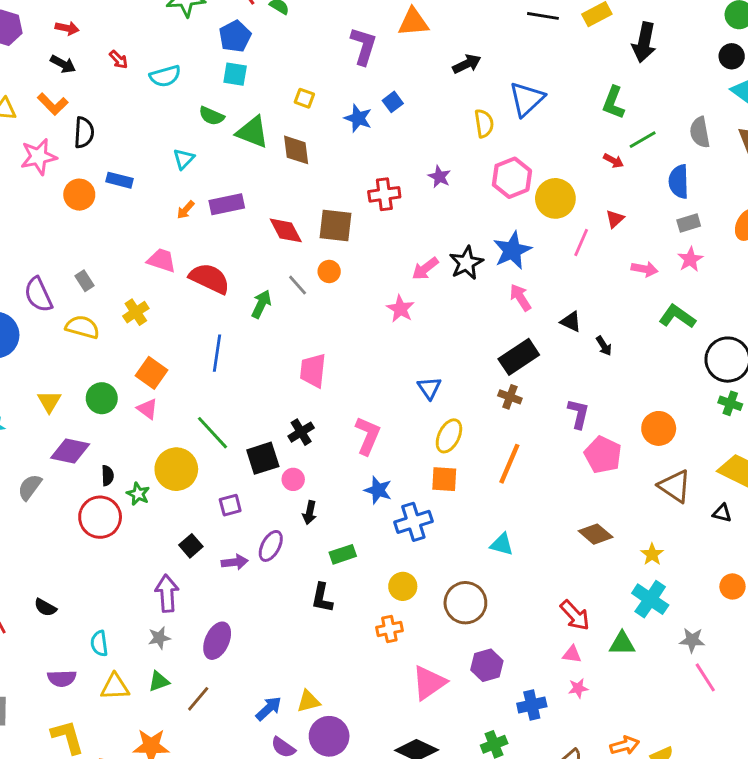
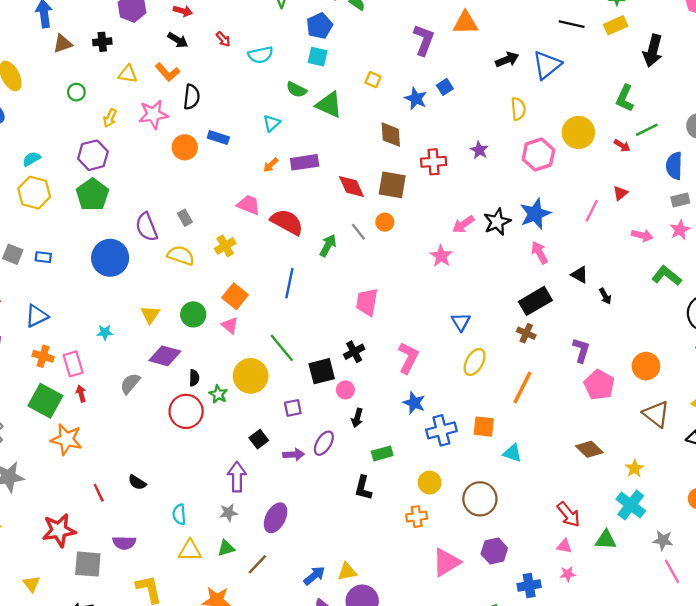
blue triangle: (527, 99) -> (547, 65), moved
brown diamond: (296, 150) -> (391, 135), moved
yellow circle: (555, 198) -> (578, 132), moved
orange square: (444, 479) -> (484, 427), moved
purple semicircle: (62, 678) -> (124, 543), moved

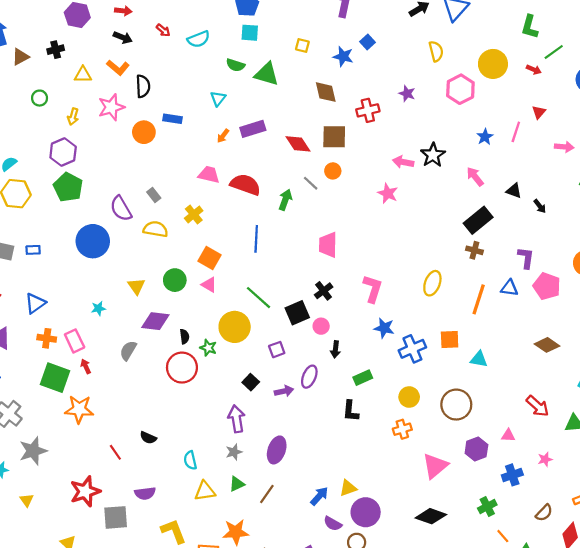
blue star: (535, 214) -> (485, 137), moved, size x0.6
pink arrow: (463, 224) -> (403, 162), turned 54
blue triangle: (461, 322) -> (509, 288), moved, turned -42
pink triangle: (564, 546) -> (508, 436), moved

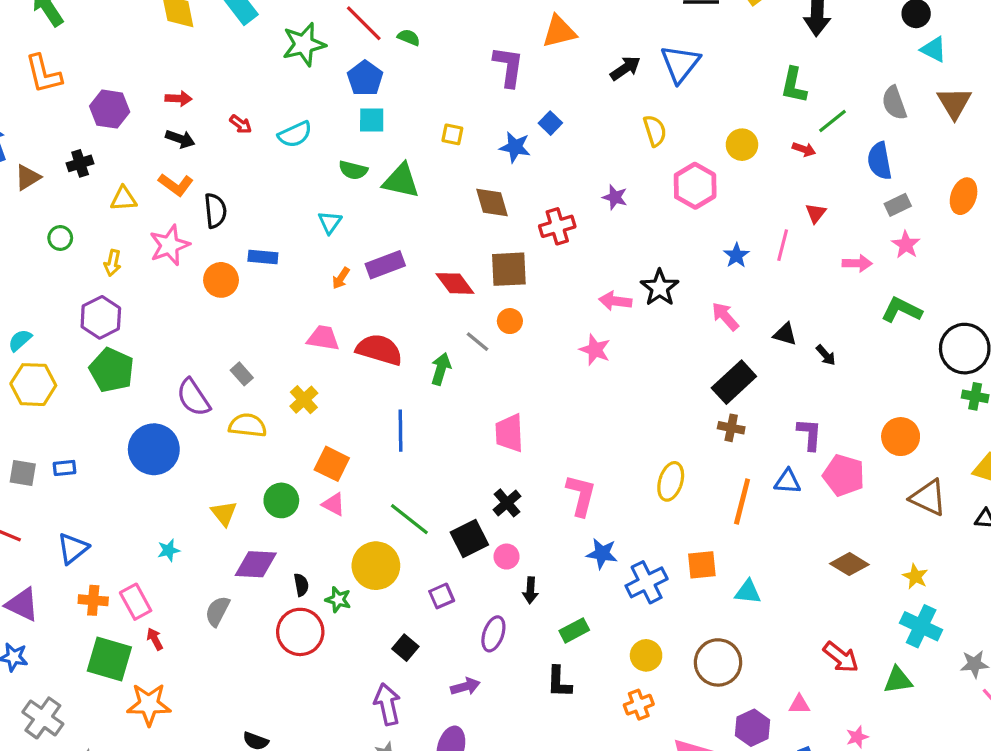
yellow circle: (493, 64) -> (742, 145), size x0.7
purple arrow: (284, 391) -> (465, 686), moved

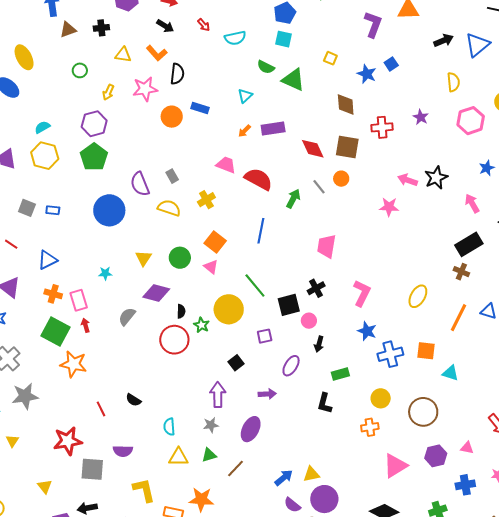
pink star: (595, 350) -> (389, 207), turned -30

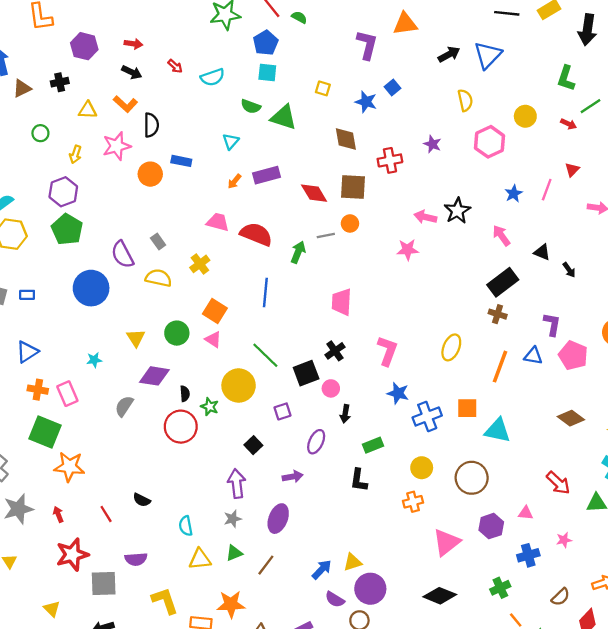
gray line: (319, 187) -> (326, 236), turned -56
red arrow: (85, 325) -> (58, 514), moved
cyan triangle: (450, 373) -> (498, 430), size x1.4

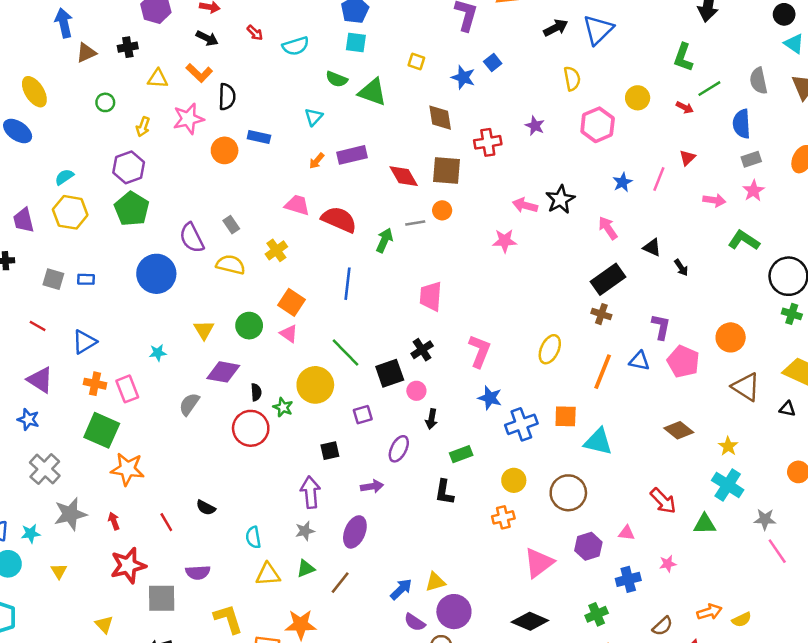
black square: (253, 445) -> (330, 451), turned 30

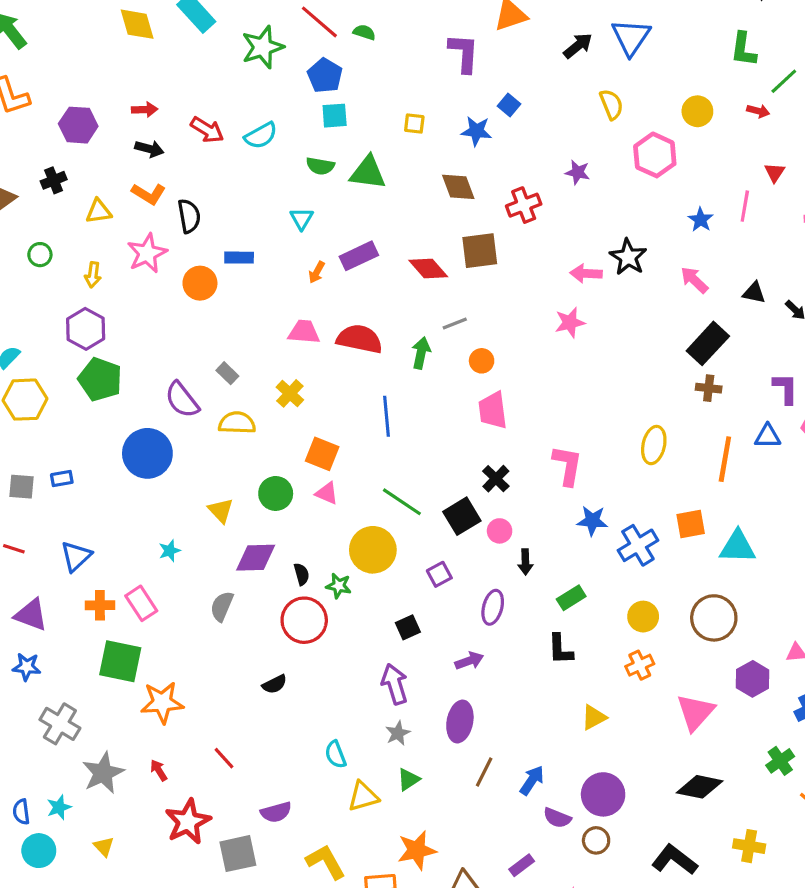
red arrow: (255, 33) -> (207, 130), size x1.5
orange circle: (442, 210) -> (482, 361), moved
black semicircle: (206, 508) -> (275, 684), moved, turned -42
yellow triangle: (435, 582) -> (594, 717), moved
brown line: (340, 583) -> (484, 772), moved

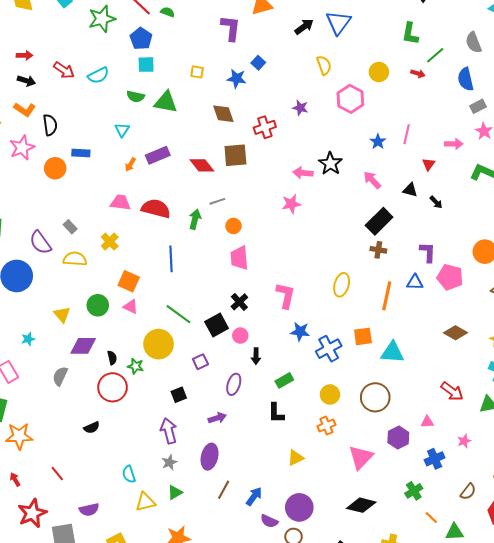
red triangle: (775, 172) -> (429, 164), moved

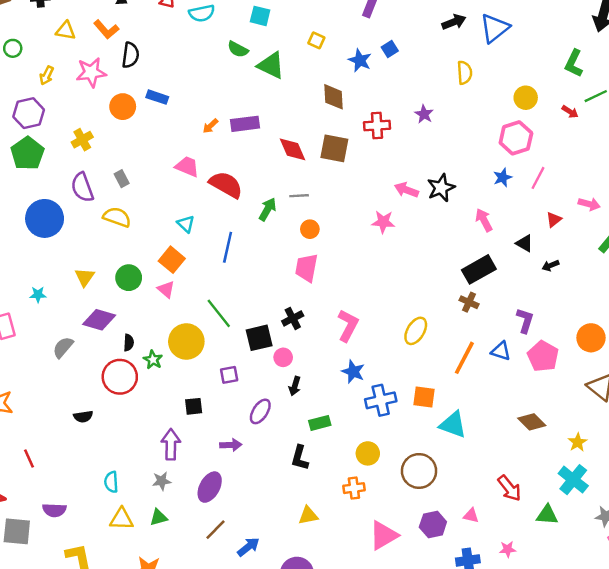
pink hexagon: (350, 99) -> (516, 138), moved
cyan triangle: (122, 130) -> (186, 224), moved, turned -35
black arrow: (436, 202) -> (550, 266), turned 96
yellow cross: (110, 242) -> (82, 140), moved

